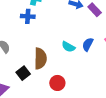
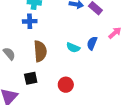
brown semicircle: (40, 59) -> (40, 51), moved
black square: (23, 73) -> (31, 78), turned 32

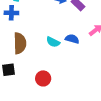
blue semicircle: (92, 43) -> (72, 39), turned 80

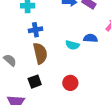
blue cross: (11, 13) -> (35, 30), moved

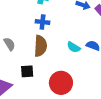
red circle: (70, 83) -> (61, 83), size x1.5

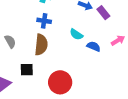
cyan semicircle: (74, 47) -> (76, 34), moved

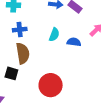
cyan semicircle: (76, 34) -> (54, 35), turned -88
black square: (27, 70) -> (11, 73), moved, turned 32

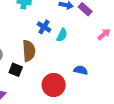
blue cross: (20, 30) -> (44, 27), moved, turned 32
blue semicircle: (74, 42) -> (81, 70), moved

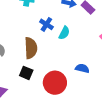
black square: (16, 70) -> (26, 73), moved

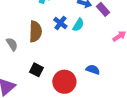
cyan semicircle: (64, 33) -> (78, 25), moved
brown semicircle: (31, 48) -> (35, 31), moved

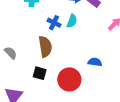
brown semicircle: (35, 31) -> (45, 47), moved

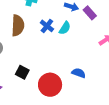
brown semicircle: (45, 47) -> (18, 25), moved

